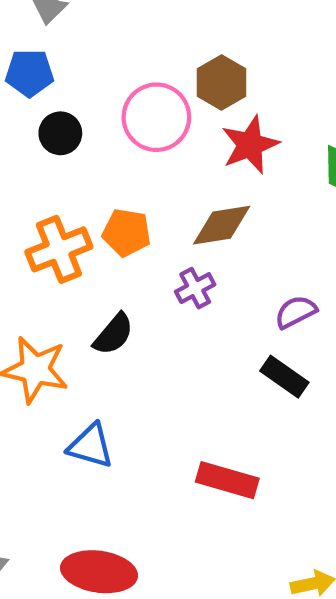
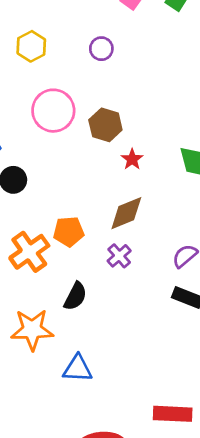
pink circle: (156, 117) -> (53, 111), moved
red star: (250, 145) -> (132, 159), size x0.6
red rectangle: (227, 480) -> (173, 414), moved

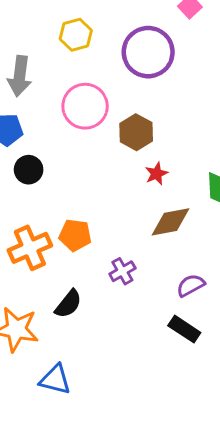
purple circle: (101, 49) -> (148, 52), size x2.0
brown diamond: (126, 213) -> (170, 222), moved

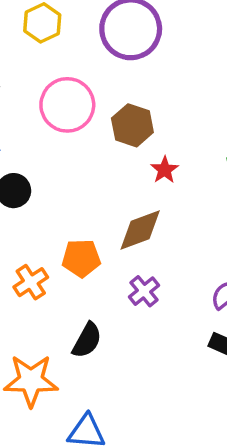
brown diamond: (170, 222) -> (140, 230), moved
orange cross: (30, 248) -> (31, 282), size x0.7

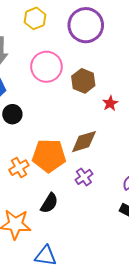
red star: (165, 170) -> (110, 103), moved
orange pentagon: (81, 258) -> (49, 156), size x1.5

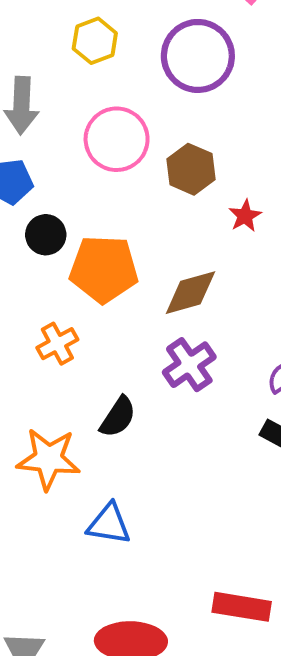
orange pentagon: (49, 156) -> (104, 269), moved
purple cross: (84, 177) -> (189, 365), size x1.4

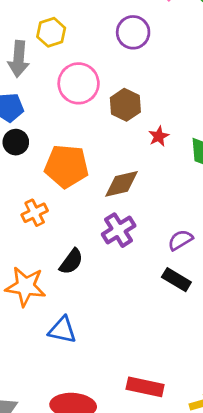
yellow hexagon: (95, 41) -> (51, 32), moved
purple circle: (198, 56) -> (133, 32), size x0.7
black circle: (46, 235) -> (16, 142), moved

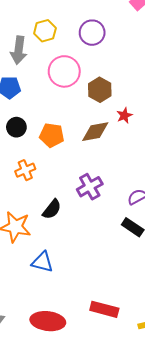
purple circle: (133, 32) -> (92, 33), moved
black circle: (16, 142) -> (16, 127), moved
orange pentagon: (67, 166) -> (52, 135), size x0.7
brown diamond: (121, 184) -> (95, 132), moved

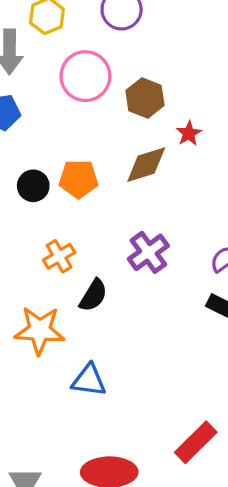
black circle: (16, 127) -> (33, 186), moved
orange cross: (25, 170) -> (59, 256), moved
red rectangle: (104, 309) -> (196, 442), turned -52

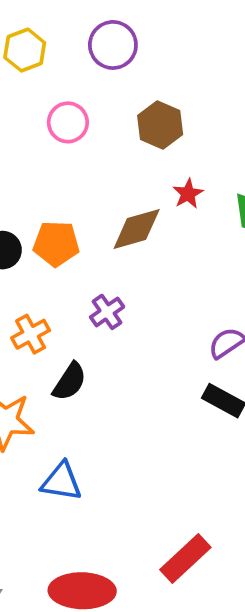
pink circle: (85, 76) -> (68, 122), size x0.7
brown hexagon: (145, 98) -> (160, 125), moved
purple cross: (148, 252) -> (107, 312), moved, size x0.7

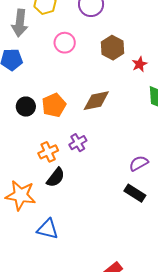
red star: (188, 194) -> (140, 64), moved
orange pentagon: (56, 244) -> (54, 105), turned -30
orange cross: (31, 334) -> (48, 152), moved

